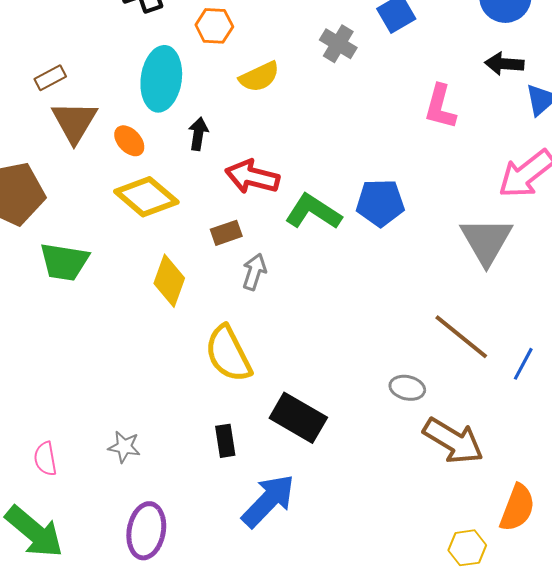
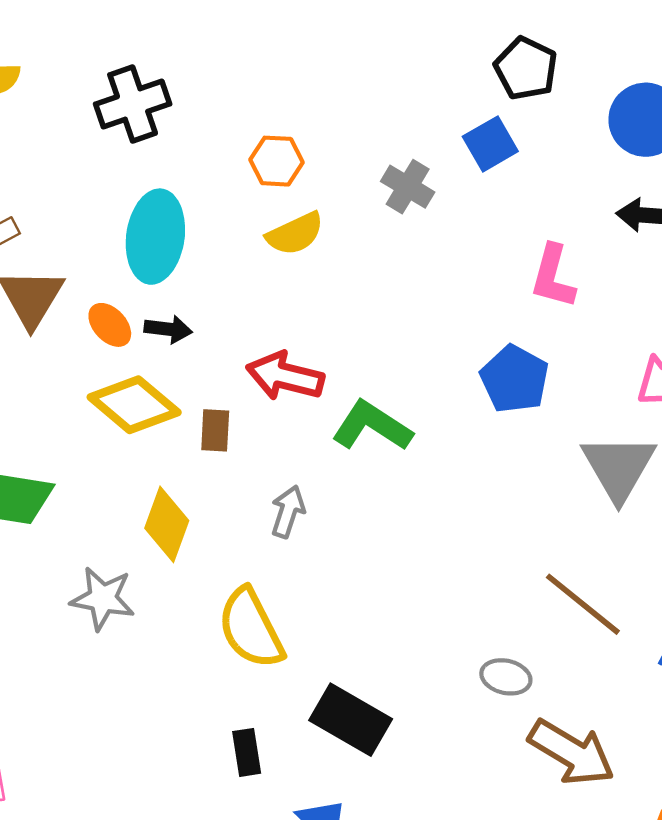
orange hexagon: (214, 26) -> (277, 161), moved
black arrow: (198, 134) -> (168, 329), moved, turned 88
blue pentagon: (380, 203) -> (514, 379), moved, turned 30
brown rectangle: (226, 233) -> (215, 430), moved, turned -68
gray star: (124, 447) -> (103, 598), moved, size x1.4

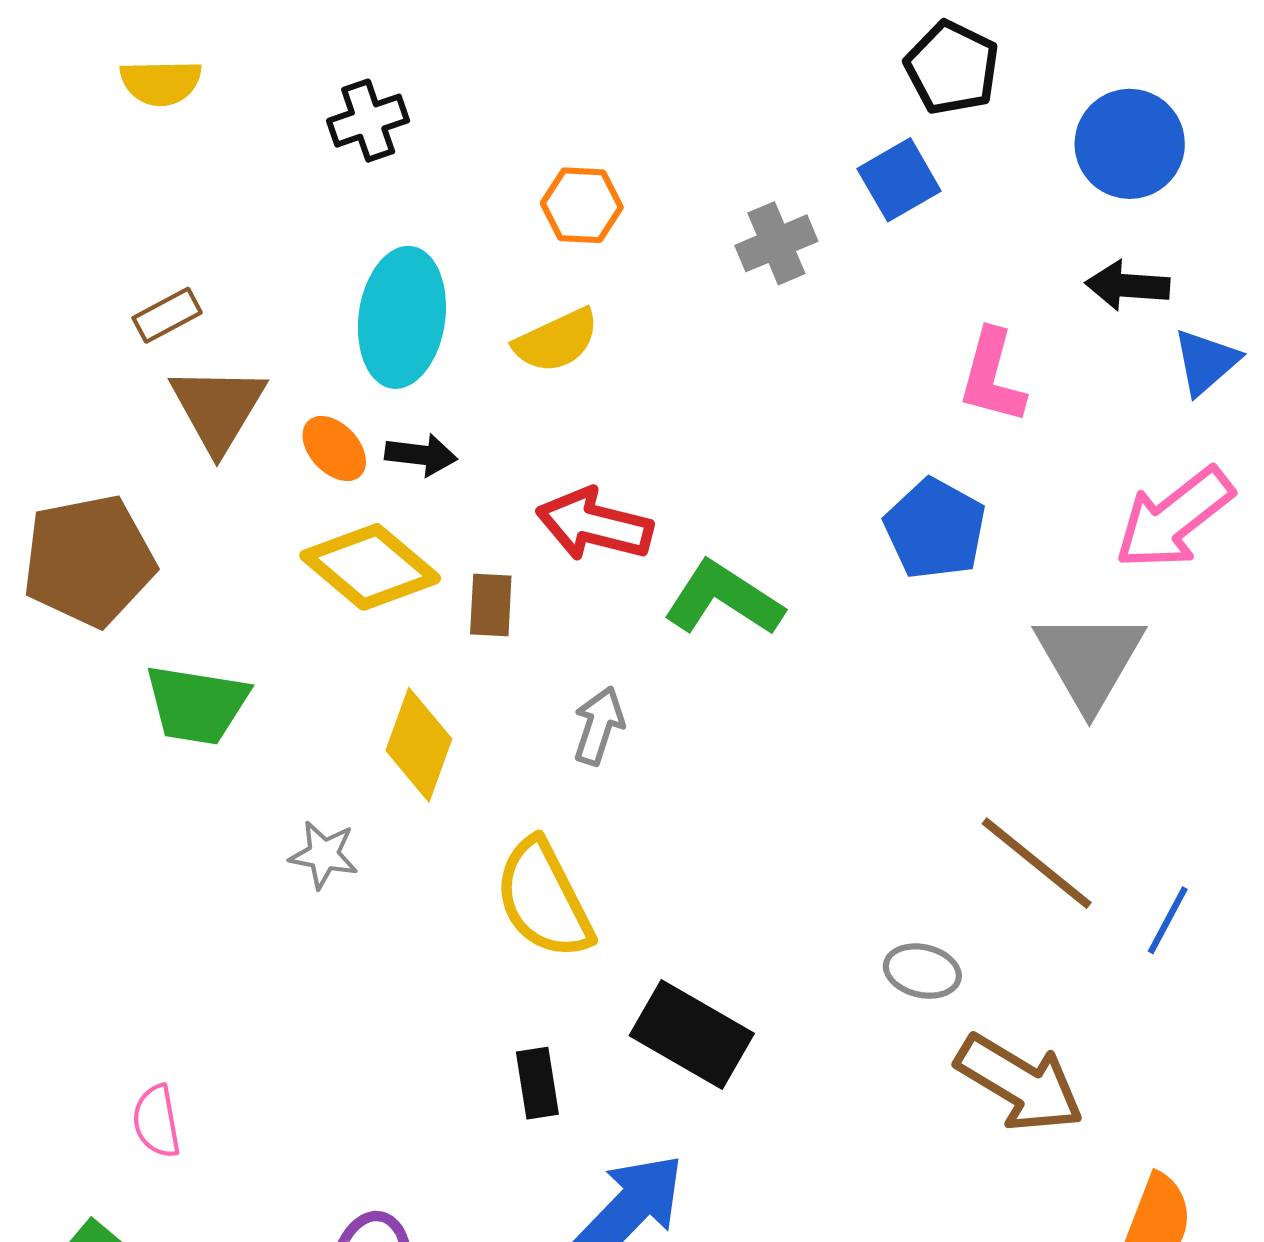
black cross: (133, 104) -> (368, 121), size x0.7
gray cross: (408, 187) -> (776, 243), turned 36
yellow semicircle: (295, 234) -> (556, 341), moved
gray star: (103, 598) -> (324, 855), size x0.7

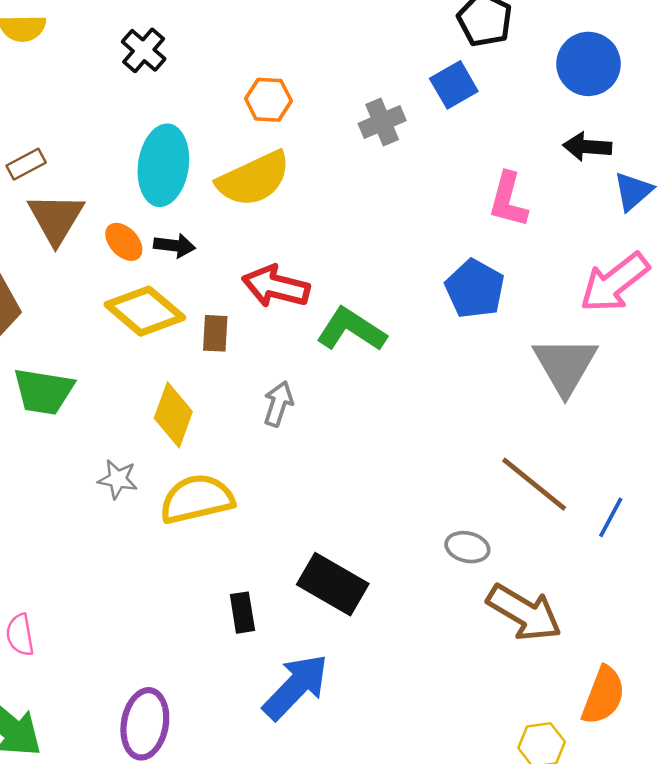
black cross: (368, 121) -> (144, 50), turned -30
yellow semicircle: (556, 341) -> (254, 179), size x1.5
yellow semicircle: (544, 899) -> (197, 499), moved, turned 104

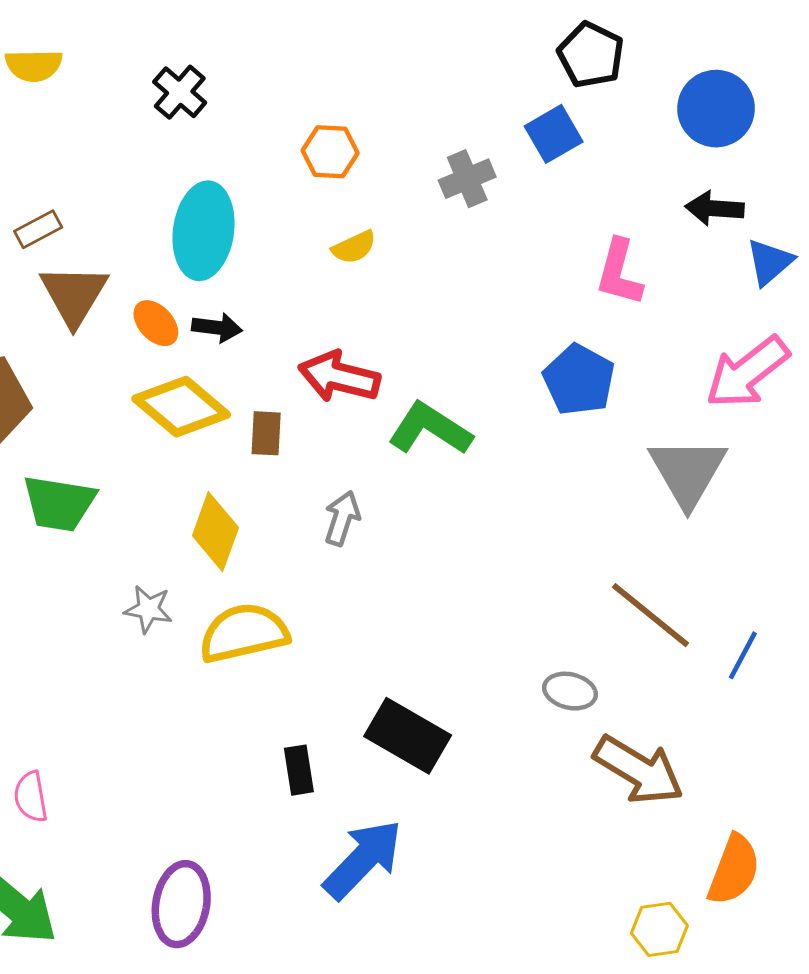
yellow semicircle: (254, 179) -> (354, 247), moved, size x0.5

